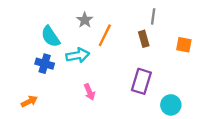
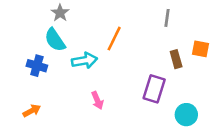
gray star: (85, 20) -> (60, 13), moved
brown rectangle: (144, 39) -> (176, 59), moved
blue cross: (45, 64) -> (37, 66), moved

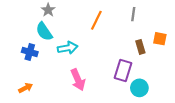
orange line: (114, 39) -> (96, 20), moved
pink arrow: (97, 100) -> (78, 80), size x1.5
cyan circle: (186, 115) -> (139, 88), moved

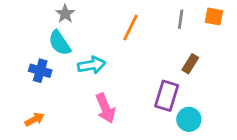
orange square: (160, 39) -> (214, 16), moved
brown rectangle: (140, 47) -> (190, 64), turned 48

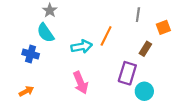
orange square: (214, 16) -> (163, 27), moved, turned -32
orange line: (130, 28) -> (106, 36), moved
cyan arrow: (92, 65) -> (82, 47), moved

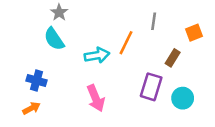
gray line: (138, 15) -> (154, 21), moved
blue cross: (31, 54) -> (36, 81), moved
cyan circle: (144, 91) -> (183, 98), moved

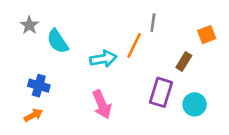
gray star: (59, 12) -> (29, 25), moved
gray line: (154, 21) -> (153, 23), moved

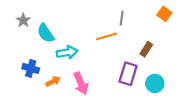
orange square: (207, 35) -> (164, 14), moved, turned -32
orange line: (134, 45) -> (107, 36), turned 48
cyan arrow: (103, 59) -> (67, 52), moved
orange arrow: (33, 115) -> (53, 81), moved

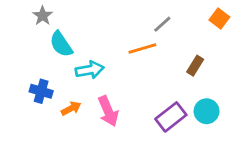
gray line: (122, 18) -> (162, 24), turned 40
gray star: (23, 20) -> (43, 16), moved
purple rectangle: (128, 74) -> (171, 117), moved, turned 35

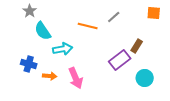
orange square: (219, 19) -> (154, 13), turned -32
orange line: (142, 48) -> (88, 26), moved, turned 30
orange arrow: (71, 108) -> (50, 76), turned 32
purple rectangle: (171, 117) -> (120, 60), moved

